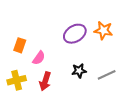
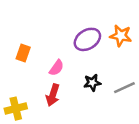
pink semicircle: (39, 58) -> (56, 68), moved
yellow cross: (17, 80) -> (16, 109), moved

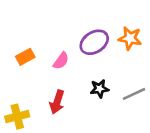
orange rectangle: (23, 53) -> (25, 57), turned 42
pink semicircle: (56, 68) -> (61, 61), moved

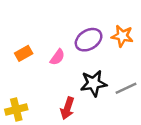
black star: (100, 89) -> (94, 83), size x1.5
red arrow: (57, 102) -> (67, 108), moved

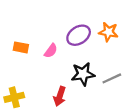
orange rectangle: (24, 53) -> (21, 47), turned 40

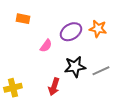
orange rectangle: (21, 47) -> (23, 19), moved

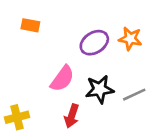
pink semicircle: (46, 46) -> (62, 79), moved, size x1.5

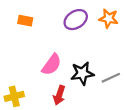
orange star: (130, 39) -> (109, 18), moved
purple ellipse: (94, 43) -> (76, 20), moved

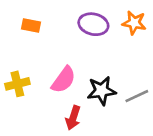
purple ellipse: (76, 20) -> (93, 24), turned 45
yellow cross: (14, 96) -> (17, 84), moved

